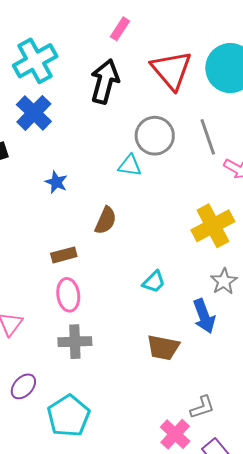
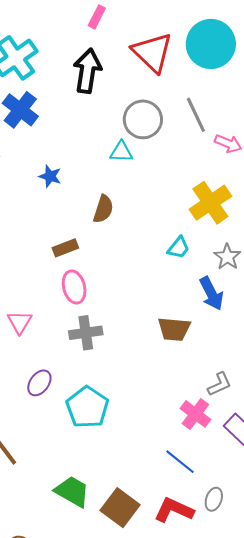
cyan trapezoid: (154, 282) -> (179, 248), moved

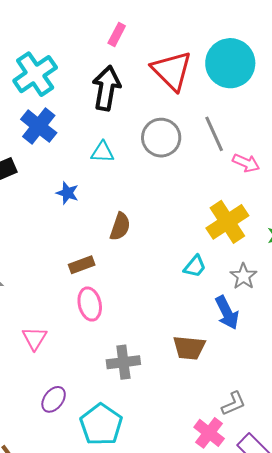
cyan triangle: (121, 152) -> (103, 152), moved
gray cross: (86, 333) -> (123, 362), moved

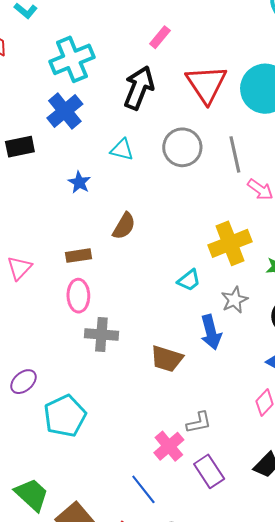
pink triangle: (35, 338) -> (19, 268), moved
gray cross: (123, 362) -> (101, 335), moved

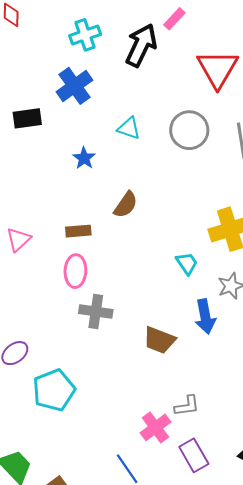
cyan cross: (72, 59) -> (85, 35), size x0.7
black arrow: (139, 88) -> (141, 45), moved
cyan trapezoid: (189, 280) -> (187, 263), turned -90

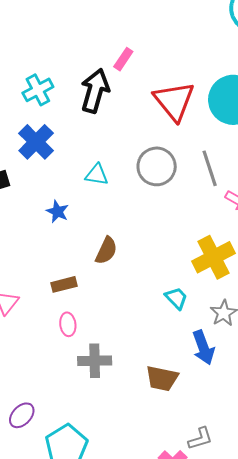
pink ellipse: (75, 271) -> (68, 324), size x0.7

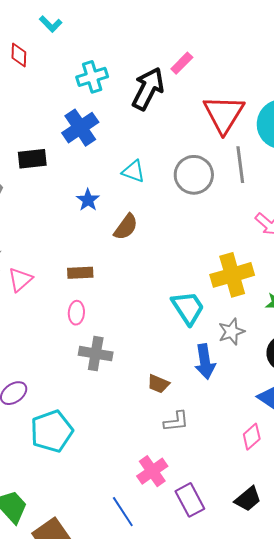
gray line: (210, 168) -> (240, 165), moved
brown semicircle: (106, 251) -> (126, 227), moved
cyan trapezoid: (176, 298) -> (188, 308), size x1.5
brown trapezoid: (162, 378) -> (158, 384), size x0.7
gray L-shape: (200, 439) -> (176, 421), moved

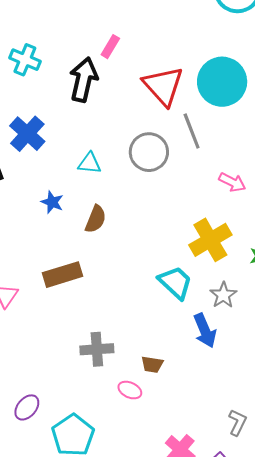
cyan cross: (92, 77) -> (25, 60), moved, turned -36
brown rectangle: (80, 273) -> (62, 275), size x1.5
pink ellipse: (76, 313) -> (130, 390), moved, turned -55
brown trapezoid: (158, 384) -> (152, 364), moved
gray L-shape: (176, 421) -> (237, 422), moved, turned -44

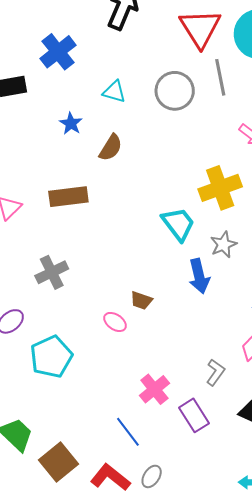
gray cross: (97, 349) -> (52, 272), moved, turned -32

